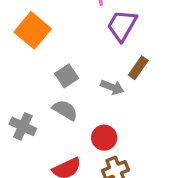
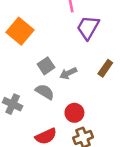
brown rectangle: (138, 68) -> (105, 68), moved
gray arrow: (112, 87) -> (68, 73), moved, turned 133

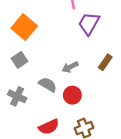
gray square: (46, 66) -> (20, 60), moved
red circle: (74, 113) -> (72, 95), moved

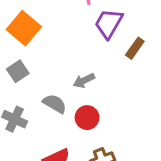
brown rectangle: (105, 62) -> (135, 48), moved

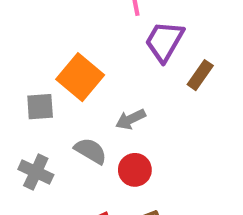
orange square: (24, 28) -> (80, 77), moved
gray square: (18, 71) -> (40, 107), turned 30

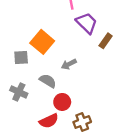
purple trapezoid: (164, 41) -> (87, 23), turned 105
red circle: (135, 170) -> (62, 102), moved

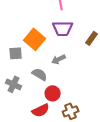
purple trapezoid: (87, 23) -> (63, 28), moved, turned 135

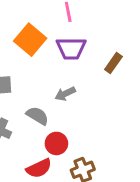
orange square: (35, 39) -> (30, 40), moved

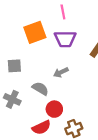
orange square: (30, 40) -> (35, 32), turned 30

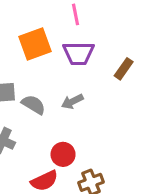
gray semicircle: (40, 89) -> (33, 105), moved

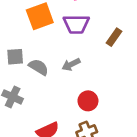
red circle: (63, 154) -> (88, 101), moved

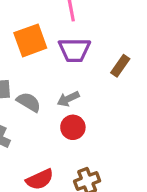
red circle: (88, 101) -> (73, 127), moved

